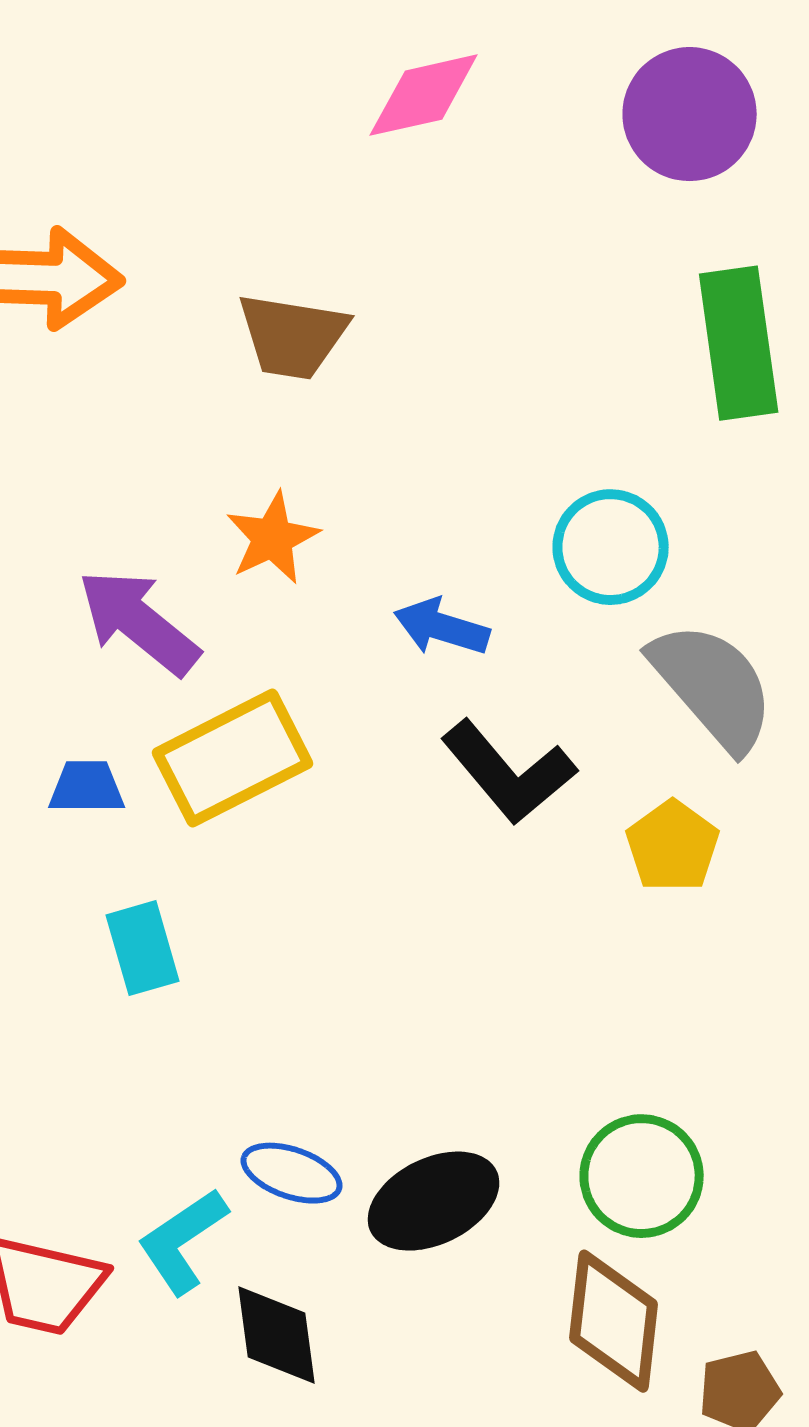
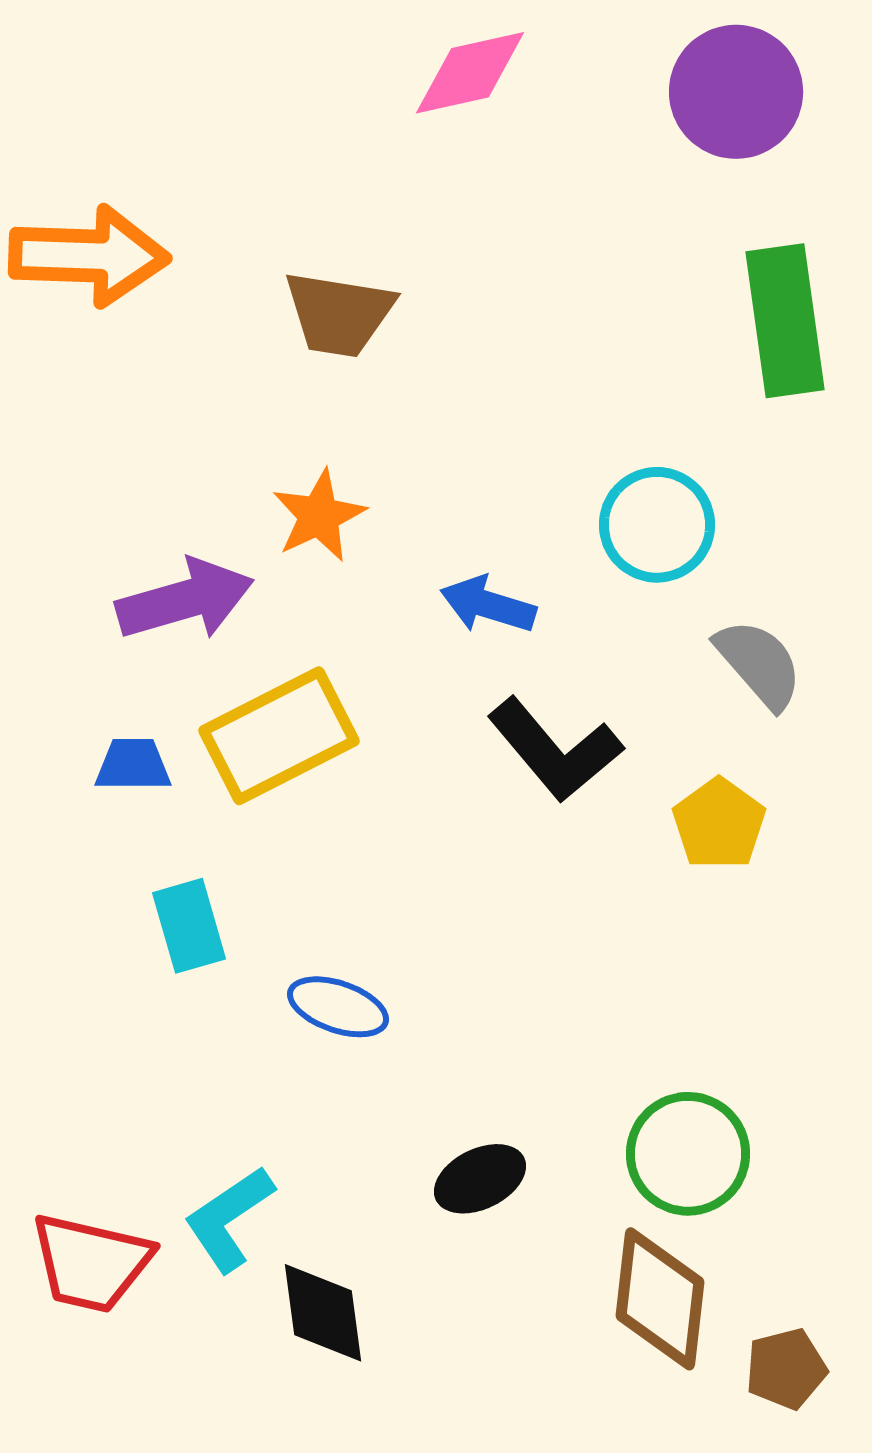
purple arrow: (139, 622) -> (185, 600), turned 125
gray semicircle: (713, 686) -> (759, 664), size x0.7
blue ellipse: (292, 1173) -> (338, 1007), moved
black ellipse: (434, 1201) -> (480, 1179), size x0.7

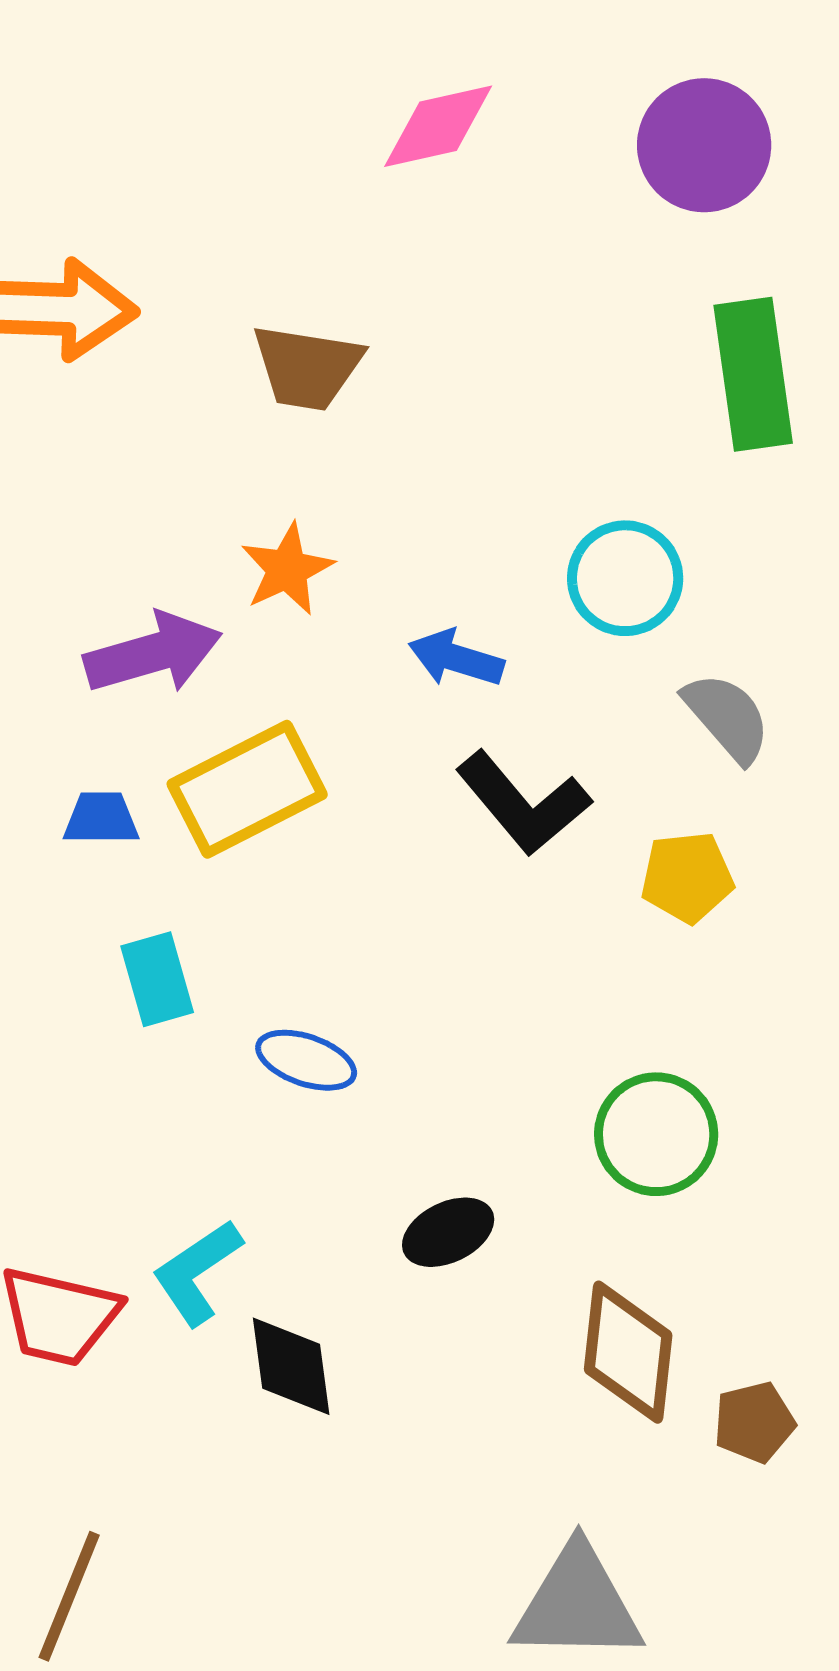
yellow pentagon: (719, 824) -> (687, 877), turned 30
green circle: (688, 1154) -> (656, 1134), moved

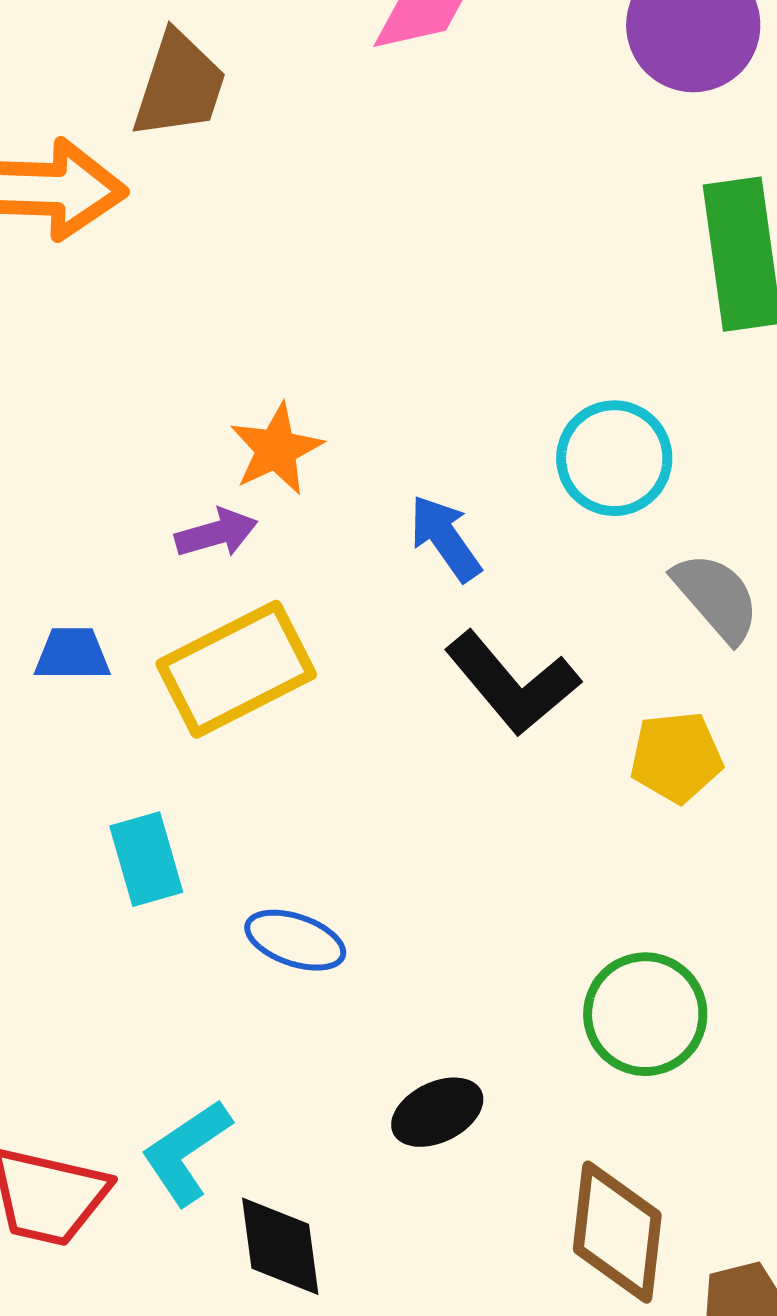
brown trapezoid: (307, 367) -> (179, 85), moved, turned -81
purple arrow: (153, 653) -> (216, 533), moved, size x0.6
blue arrow: (456, 658) -> (445, 538), turned 38
blue trapezoid: (101, 818) -> (72, 654), moved

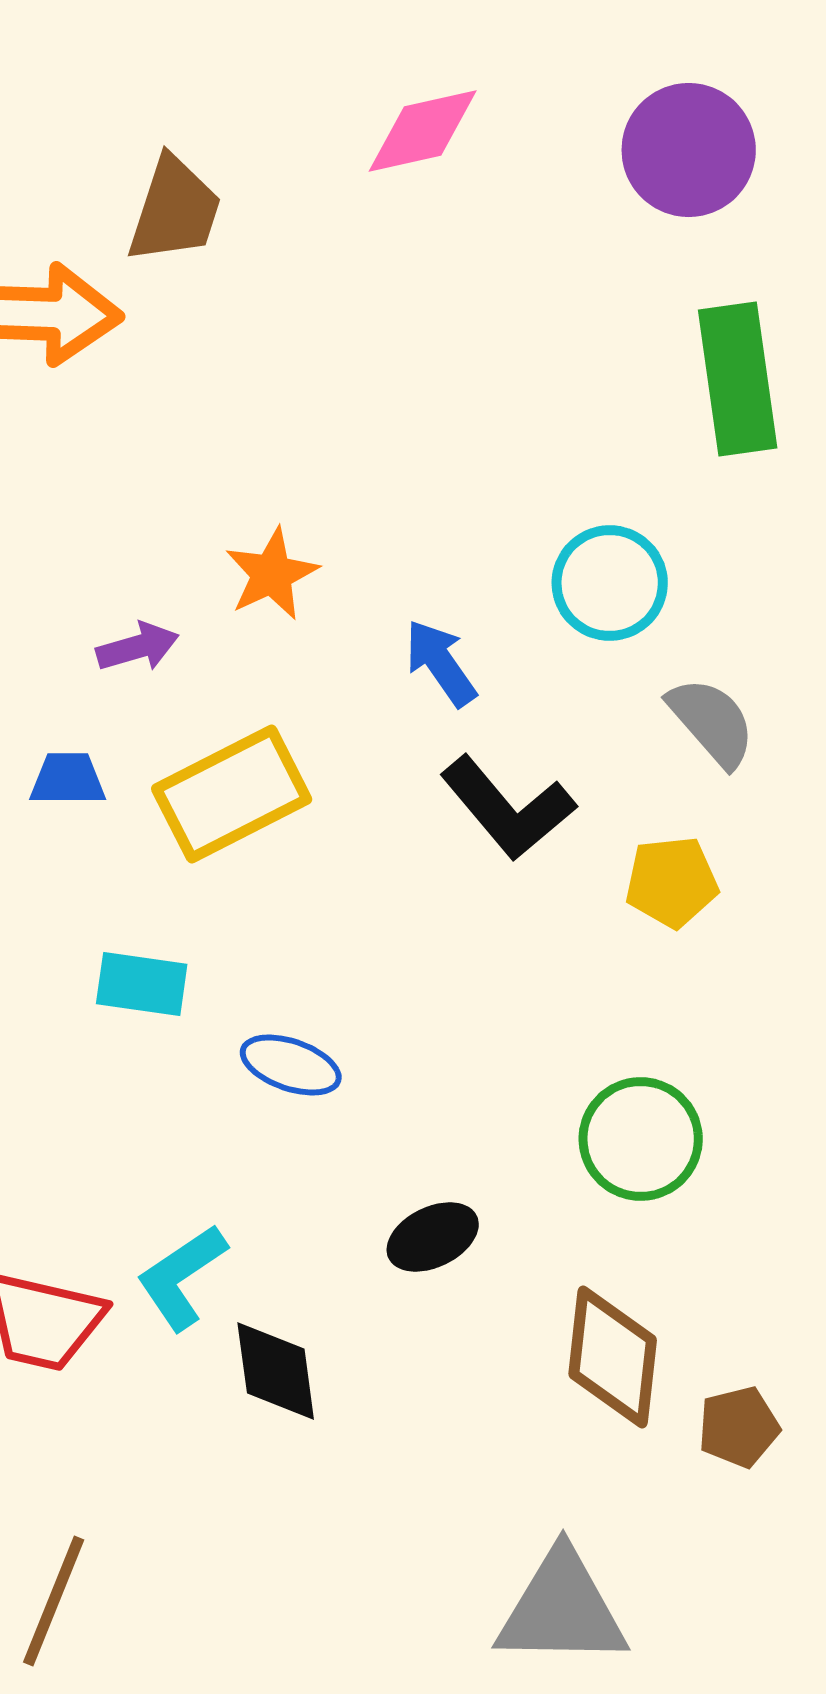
purple arrow: (216, 533) -> (138, 647), moved
cyan rectangle: (146, 859) -> (142, 984), turned -66

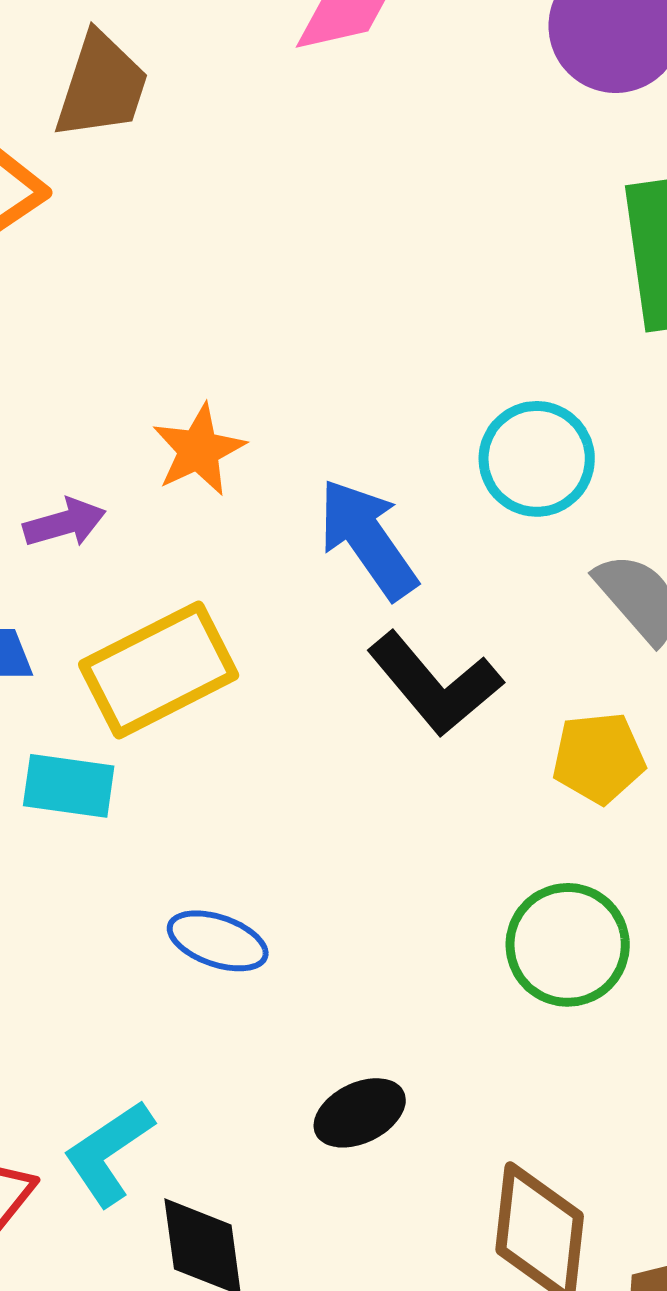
blue arrow: (441, 663) -> (368, 539), size x1.4
cyan rectangle: (142, 984) -> (69, 786), moved
green circle: (641, 1139) -> (568, 945), moved

